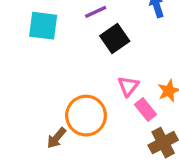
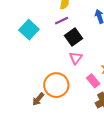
cyan square: (43, 26) -> (29, 30), turned 36
pink triangle: (128, 86) -> (76, 58), moved

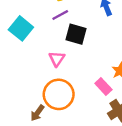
black square: (73, 37) -> (76, 34), turned -36
pink triangle: (76, 58) -> (57, 59), moved

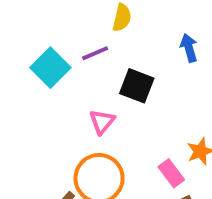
purple line: (60, 15) -> (95, 53), moved

